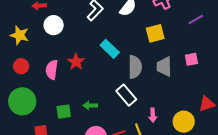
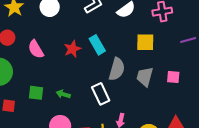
red star: (76, 62) -> (72, 49), moved
pink semicircle: (52, 70) -> (36, 49), turned -54

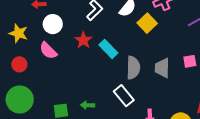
yellow square: (145, 42) -> (147, 23), moved, turned -30
pink semicircle: (36, 49) -> (48, 51), moved
red star: (72, 49) -> (83, 40), moved

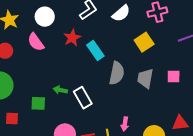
yellow square: (147, 23) -> (144, 42), moved
white rectangle: (124, 96) -> (83, 98), moved
green arrow: (88, 105) -> (60, 90), moved

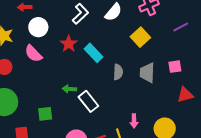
gray semicircle: (117, 73) -> (118, 72), size x0.7
green arrow: (60, 90) -> (69, 89), moved
red triangle: (180, 123) -> (185, 95), moved

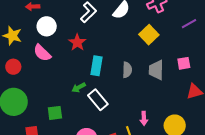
cyan rectangle: (94, 53) -> (97, 66), moved, turned 54
green arrow: (69, 89) -> (79, 88), turned -32

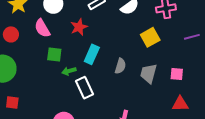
green square: (55, 113) -> (54, 55), moved

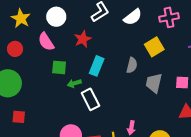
gray semicircle: (120, 66) -> (132, 65), moved

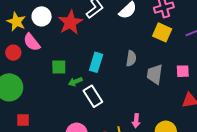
white circle: (56, 17) -> (42, 16), moved
red star: (83, 39) -> (70, 22), moved, size x1.4
pink semicircle: (46, 42) -> (32, 42), moved
yellow square: (154, 47) -> (162, 32), moved, turned -30

